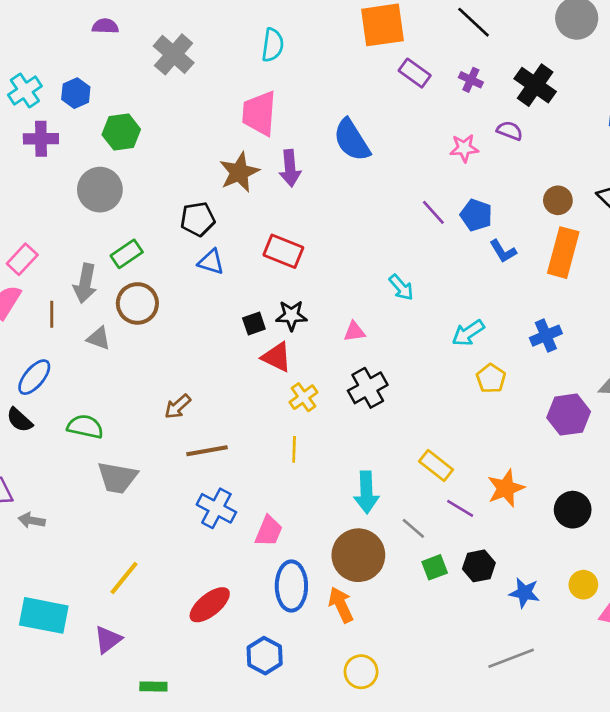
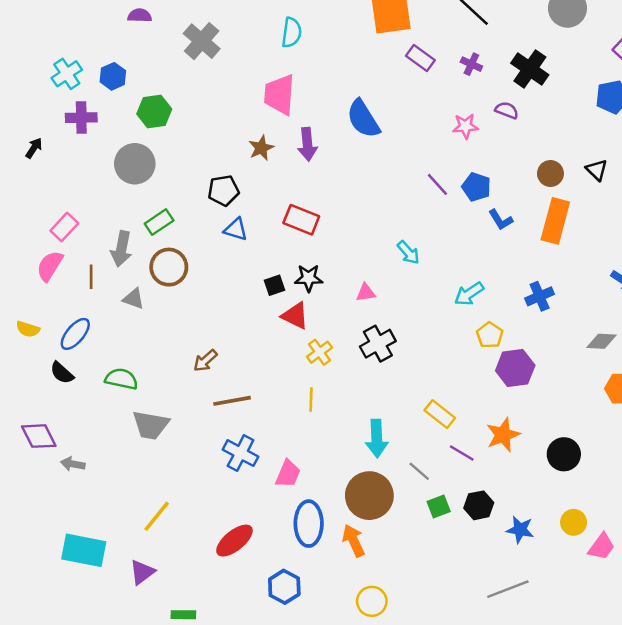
brown star: (239, 172) -> (261, 148), size x0.7
purple hexagon: (569, 415) -> (515, 368), moved

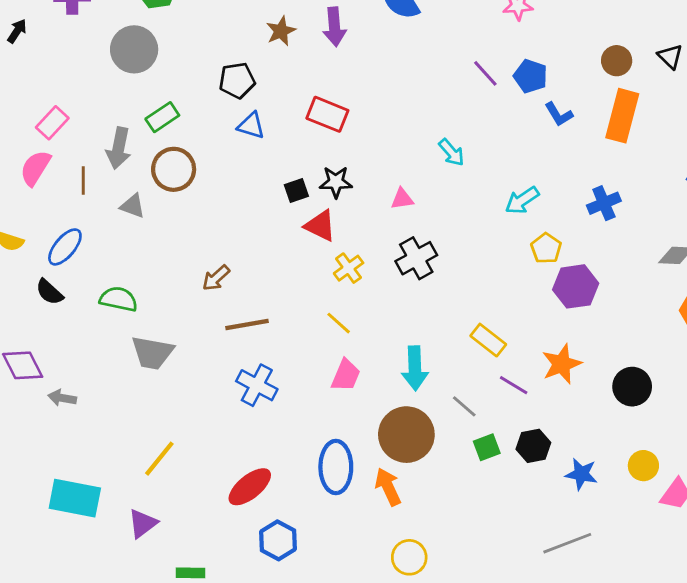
yellow line: (311, 400) -> (339, 323), turned -50
pink trapezoid: (288, 474) -> (346, 375), moved
blue hexagon: (284, 587) -> (278, 540), moved

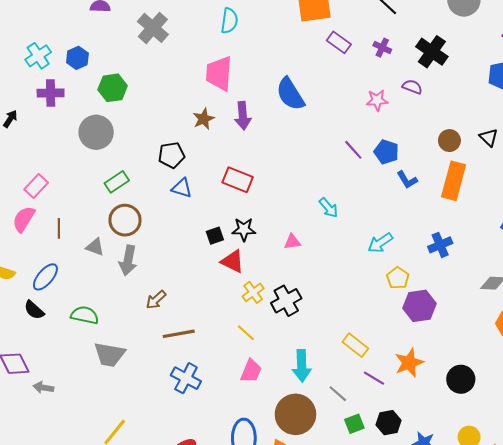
gray arrow: (119, 148) -> (128, 260), moved
black cross: (416, 258) -> (286, 301), moved

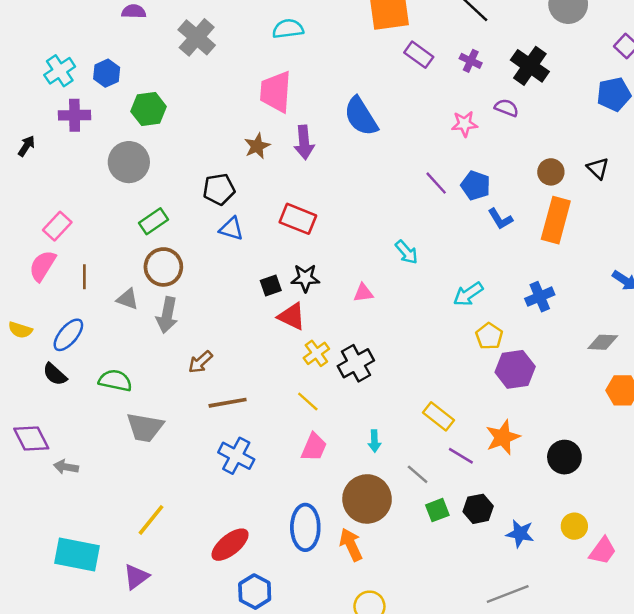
cyan semicircle: (229, 21) -> (288, 29), turned -105
cyan arrow: (302, 366) -> (374, 441), size x0.6

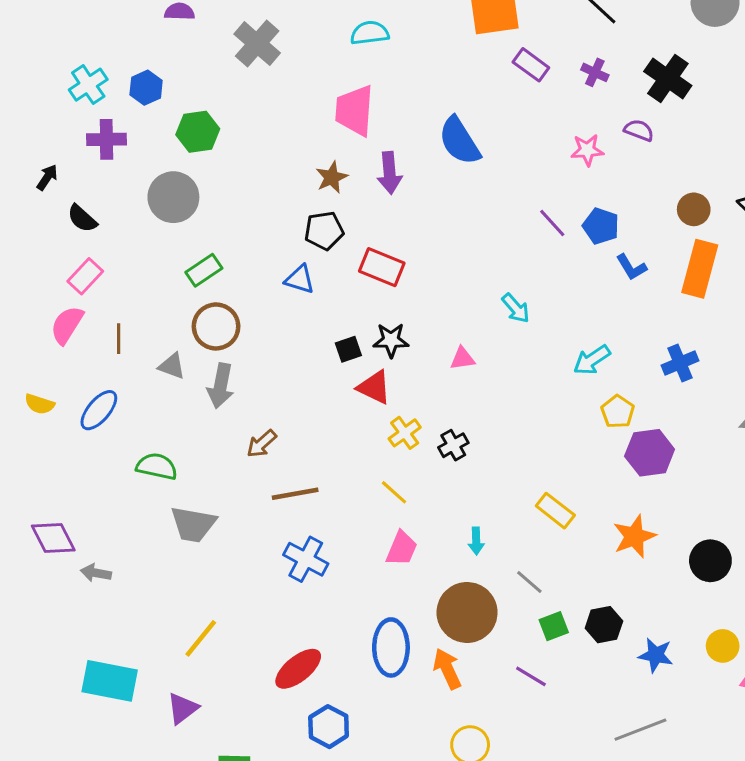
black pentagon: (219, 189) -> (324, 231), moved
black cross: (356, 363) -> (453, 445), size x0.7
black semicircle: (55, 374) -> (82, 218), moved
purple line: (461, 456) -> (531, 676), moved

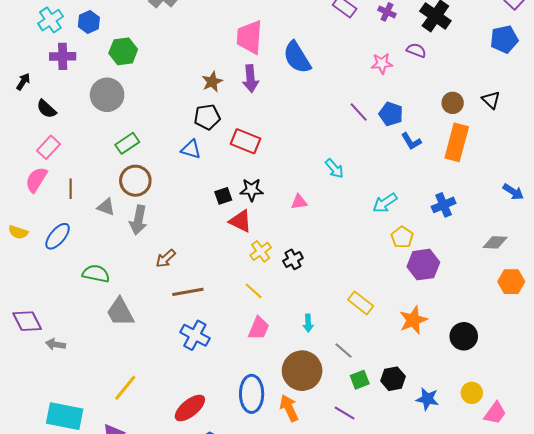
pink trapezoid: (354, 110) -> (250, 37), moved
gray trapezoid: (193, 524) -> (120, 312), turned 52

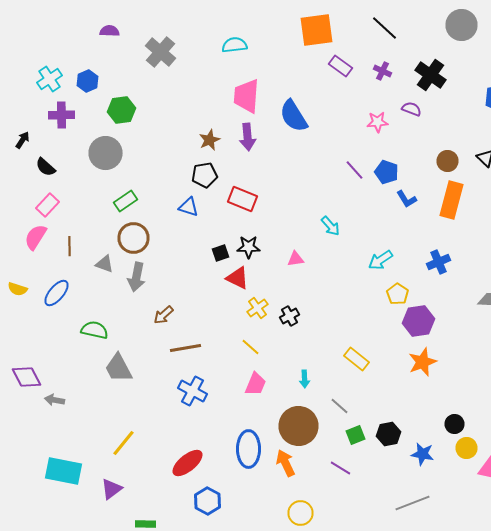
orange star: (413, 320) -> (422, 362), moved
black circle: (464, 336) -> (454, 424), moved, size x0.7

